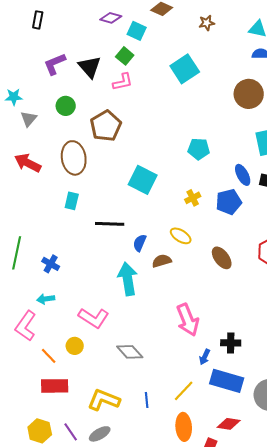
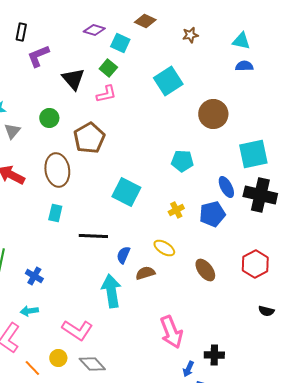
purple L-shape: (55, 64) -> (38, 56), moved
brown circle: (249, 94) -> (213, 114), moved
gray diamond: (130, 352) -> (92, 364), moved

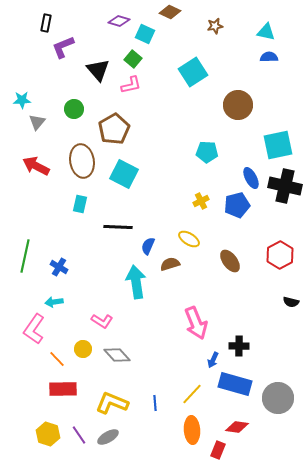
cyan square: (126, 192) -> (124, 174), moved
pink L-shape: (77, 330) -> (102, 321), size x0.7

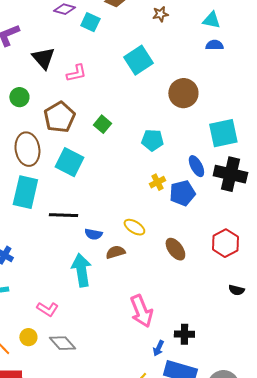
green square: (133, 59) -> (102, 124), moved
yellow cross: (201, 201) -> (157, 182), moved
cyan rectangle: (80, 204) -> (25, 192), size x1.8
blue semicircle: (148, 246) -> (93, 234), turned -102

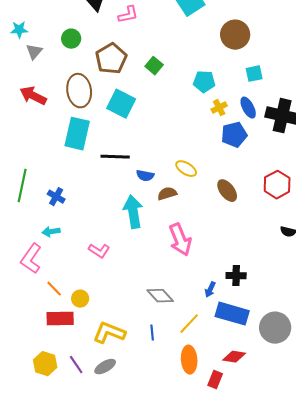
cyan square: (223, 133) -> (254, 74), moved, size x0.6
yellow cross: (157, 182) -> (219, 108), moved
pink arrow: (141, 311) -> (180, 240), moved
yellow circle: (28, 337) -> (80, 299), moved
gray diamond: (62, 343) -> (160, 296), moved

